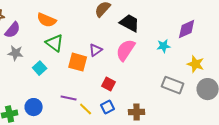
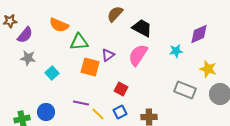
green triangle: (55, 43) -> (79, 42), moved, turned -42

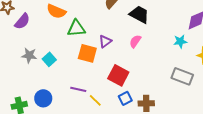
cyan star: (176, 51) -> (180, 41), moved
pink semicircle: (138, 55) -> (135, 41), size x0.6
gray star: (28, 58) -> (29, 55), moved
red square: (121, 89) -> (118, 75), size x1.5
blue square: (120, 112) -> (125, 98), moved

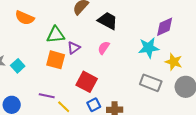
green triangle: (76, 28) -> (56, 35), moved
cyan star: (180, 41) -> (149, 48), size x1.5

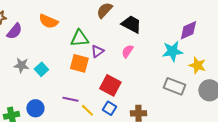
blue square: (94, 105) -> (109, 108), moved, turned -32

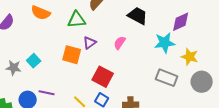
black trapezoid: (131, 24) -> (138, 16), moved
green triangle: (79, 38) -> (77, 20), moved
gray star: (21, 65) -> (14, 68), moved
purple line: (70, 99) -> (47, 93), moved

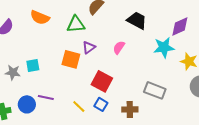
cyan square: (34, 61) -> (33, 65), turned 32
gray rectangle: (167, 78) -> (155, 90), moved

